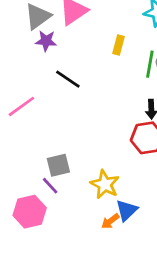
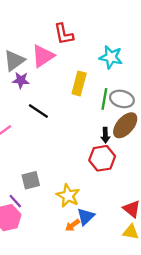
yellow rectangle: (118, 45) -> (79, 84), size x1.5
purple line: (50, 186) -> (15, 201), moved

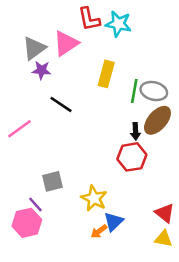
cyan star: (111, 57) -> (118, 24), moved

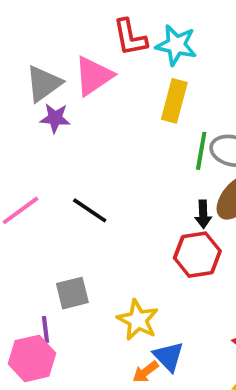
yellow rectangle: (106, 74) -> (174, 101), moved
black line: (61, 104) -> (90, 210), moved
purple line: (35, 205) -> (45, 330), turned 35
blue triangle: (114, 222) -> (169, 356), turned -30

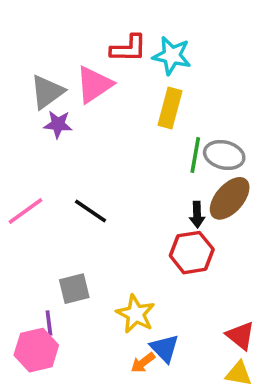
red L-shape: (130, 37) -> (128, 48), turned -78

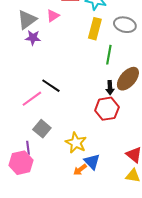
pink triangle: (94, 85) -> (53, 16), size x0.6
gray ellipse: (224, 155) -> (125, 25), moved
pink line: (25, 211) -> (32, 99), moved
gray square: (74, 289) -> (42, 129), turned -36

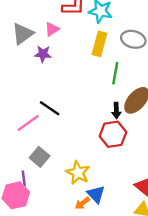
purple star: (33, 38) -> (43, 54), moved

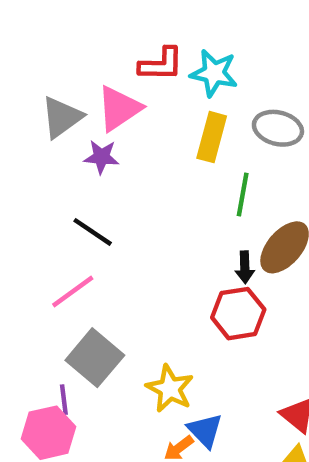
pink triangle: (52, 29) -> (119, 108), size x1.6
black line: (50, 108) -> (93, 232), moved
gray square: (40, 157) -> (95, 358), size x1.4

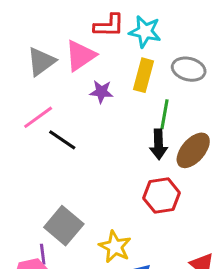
purple star: (101, 157) -> (101, 92), moved
black arrow: (245, 267) -> (159, 144), moved, size x1.4
pink line: (73, 292) -> (38, 117), moved

